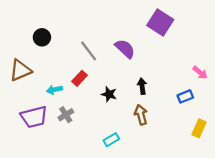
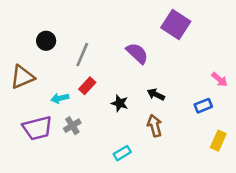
gray line: (89, 51) -> (82, 55), moved, turned 60
black arrow: (142, 86) -> (156, 94), turned -56

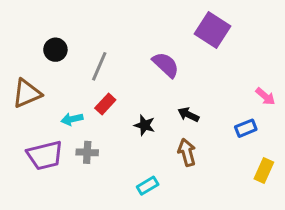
gray cross: (72, 126) -> (87, 152), turned 35

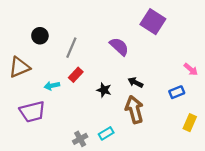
gray cross: (87, 152) -> (80, 139), moved, turned -32
brown arrow: (187, 152) -> (134, 110), size x1.4

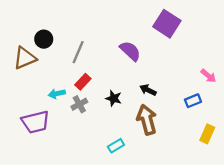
brown triangle: (19, 67) -> (25, 58), moved
gray cross: (80, 139) -> (79, 104), moved

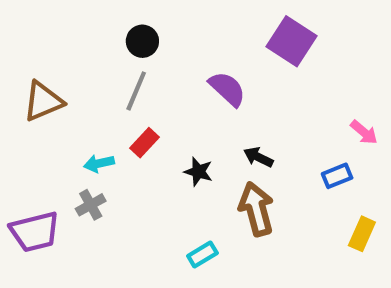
black circle: (44, 39) -> (142, 41), moved
gray cross: (79, 104) -> (91, 205), moved
purple trapezoid: (35, 122) -> (35, 232), moved

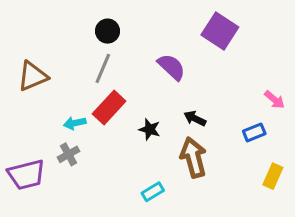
red rectangle: (144, 143) -> (109, 108), size x1.5

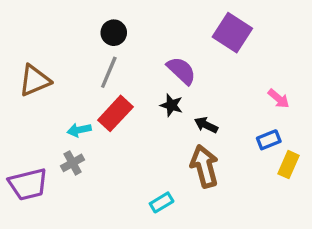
pink arrow: (274, 100) -> (279, 99), moved
black star: (150, 129) -> (171, 105), moved
yellow rectangle: (273, 176) -> (288, 165), moved

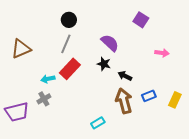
purple square: (232, 33) -> (141, 20), size x0.7
pink arrow: (279, 99) -> (162, 53), moved, turned -32
blue rectangle: (269, 140) -> (149, 96), moved

